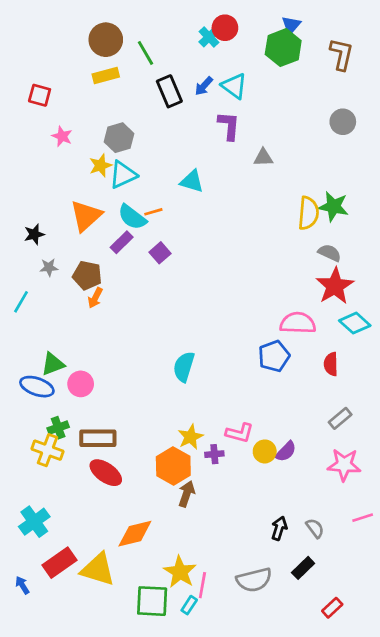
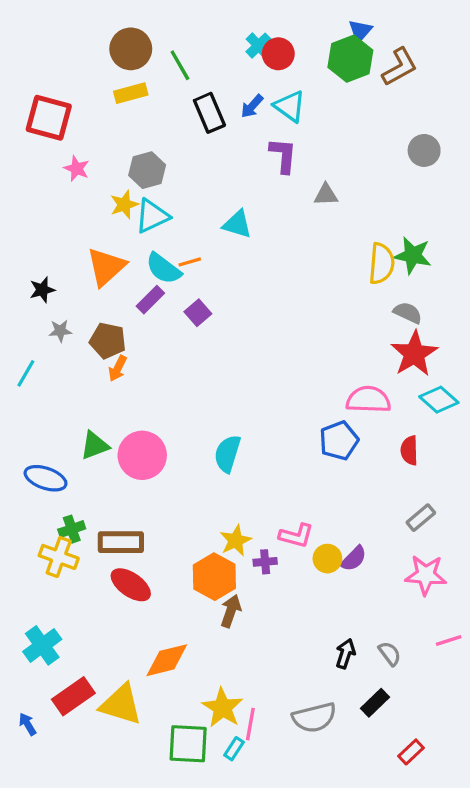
red circle: (225, 28) -> (278, 54), moved
brown L-shape: (341, 54) -> (400, 67), moved, turned 48
red square: (40, 95) -> (49, 118), size x1.6
green triangle: (53, 364) -> (95, 445), moved
pink circle: (81, 384) -> (142, 455), moved, size x1.5

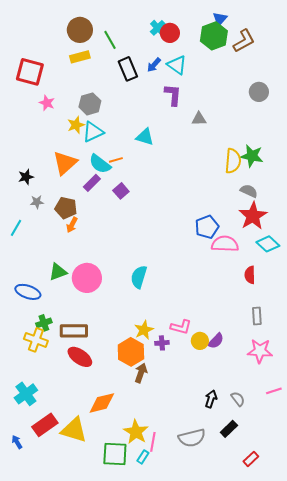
blue pentagon: (339, 441) -> (207, 227), moved
gray rectangle: (421, 518) -> (257, 316), turned -54

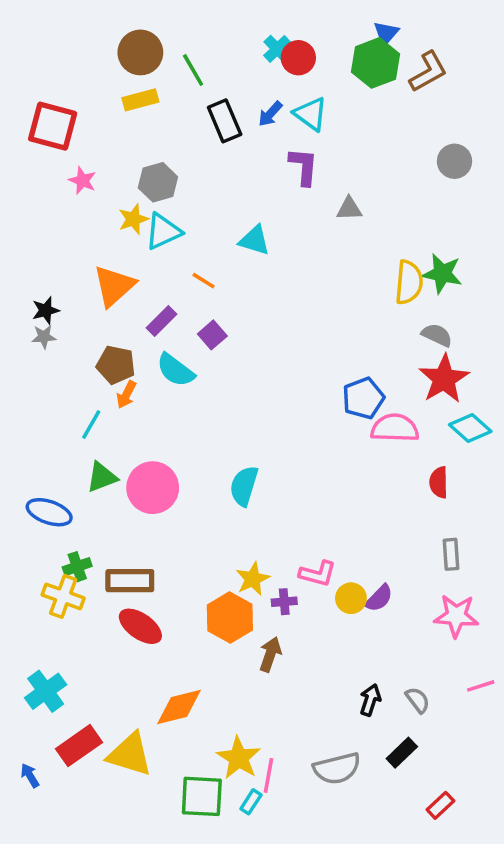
orange line: (116, 160) -> (204, 281), turned 48
cyan semicircle: (100, 164) -> (175, 370), moved
gray star: (37, 202) -> (44, 337), moved
cyan line: (16, 228) -> (91, 424), moved
brown arrow: (141, 373) -> (270, 654), moved

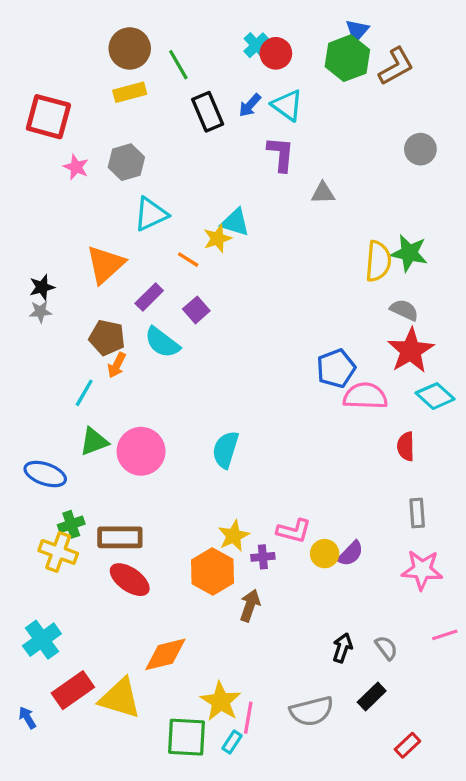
gray hexagon: (158, 182) -> (126, 162), moved
yellow star: (133, 219) -> (217, 238), moved

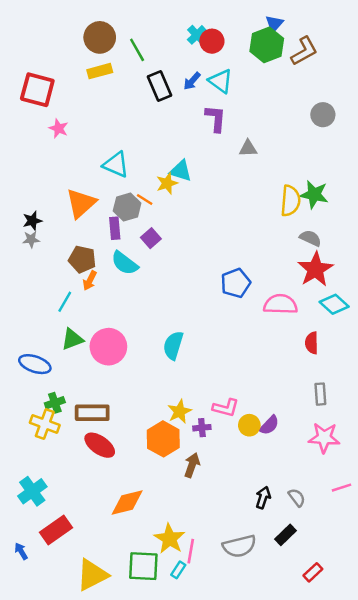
gray hexagon: (126, 162) -> (127, 207), moved
cyan triangle: (151, 214) -> (116, 165), turned 48
purple rectangle: (149, 297) -> (115, 228), turned -50
blue pentagon: (336, 368) -> (236, 283), moved
yellow triangle: (120, 698) -> (92, 575), moved, turned -44

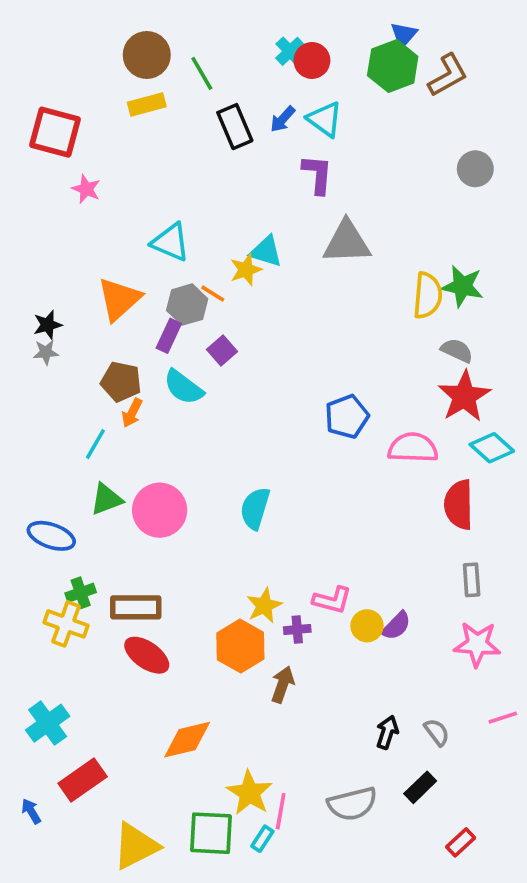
gray triangle: (248, 148) -> (347, 242), moved, size x1.8
purple rectangle: (115, 228) -> (169, 336), turned 30
red semicircle: (312, 343) -> (459, 505), size x1.5

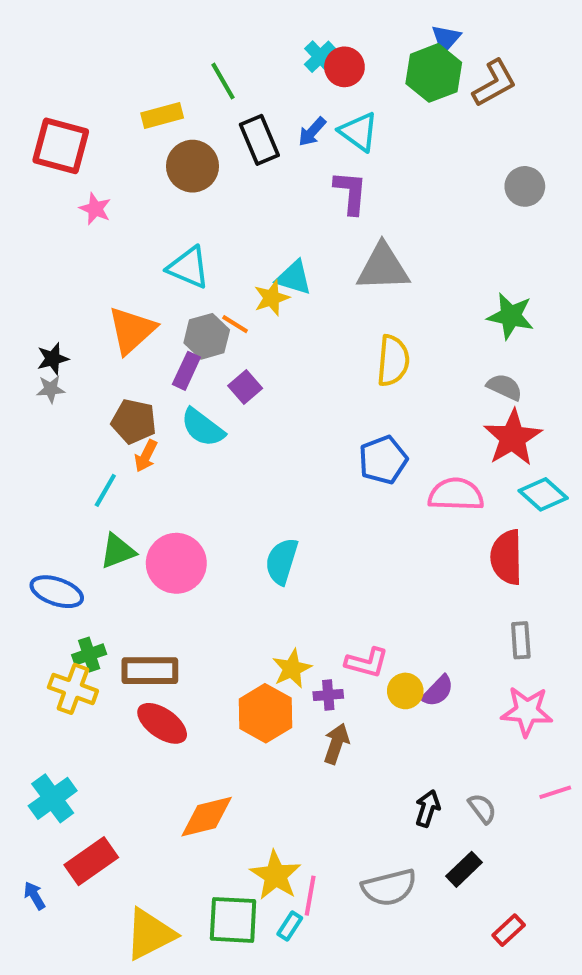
brown circle: (147, 55) -> (193, 166), moved
yellow semicircle: (428, 295) -> (393, 361), moved
brown arrow: (283, 685) -> (336, 744), moved

